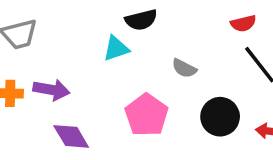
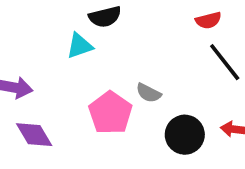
gray semicircle: (184, 68) -> (149, 93), moved
black circle: (220, 117) -> (185, 135), moved

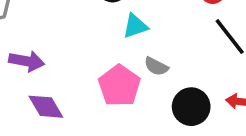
cyan triangle: (80, 46) -> (135, 26), moved

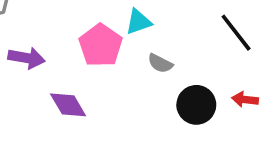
pink pentagon: (119, 86) -> (101, 45), moved
purple diamond: (46, 107) -> (68, 105), moved

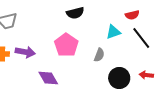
cyan triangle: (139, 22) -> (113, 32), moved
gray semicircle: (160, 63) -> (99, 55), turned -96

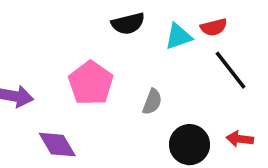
black semicircle: (75, 13) -> (128, 23), moved
cyan triangle: (113, 32) -> (178, 37), moved

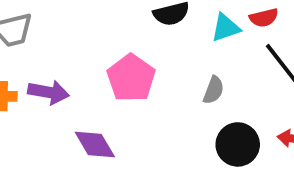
gray semicircle: (152, 102) -> (214, 90), moved

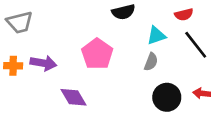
cyan triangle: (226, 28) -> (156, 36), moved

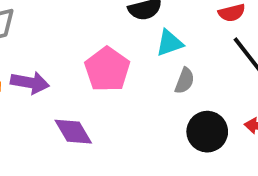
cyan triangle: (156, 36) -> (169, 43), moved

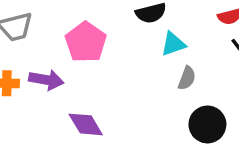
pink pentagon: (107, 69) -> (86, 42), moved

